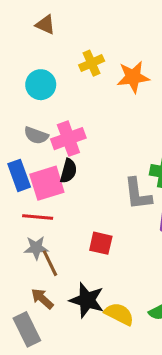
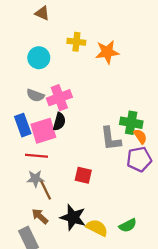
yellow cross: (92, 63) -> (76, 42), turned 30

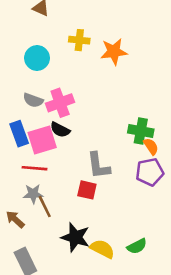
black semicircle: (59, 122) -> (60, 130), turned 102
gray L-shape: (111, 139) -> (98, 166), moved
brown arrow: (40, 216) -> (15, 219), moved

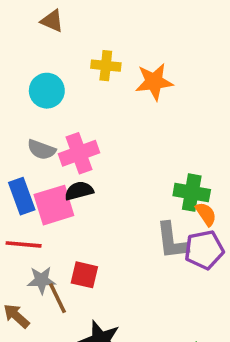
black semicircle: (60, 130) -> (79, 191), turned 138
gray L-shape: (98, 166) -> (172, 241), moved
red line: (34, 168) -> (24, 244), moved
red square: (87, 190) -> (84, 275), moved

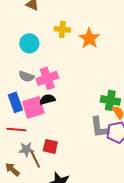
orange star: (154, 82) -> (89, 38), turned -30

